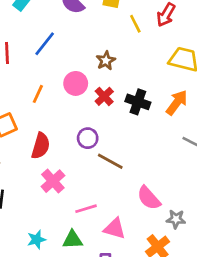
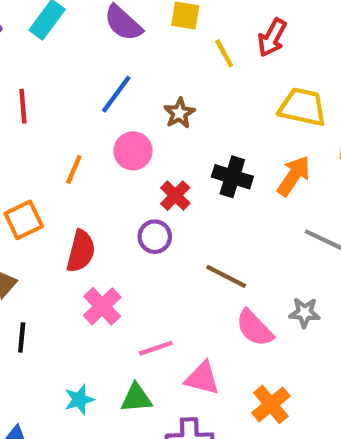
blue line: (45, 44) -> (116, 94), moved
red cross: (104, 96) -> (175, 196), moved
brown line: (110, 161) -> (226, 276), moved
gray star: (176, 219) -> (305, 313), moved

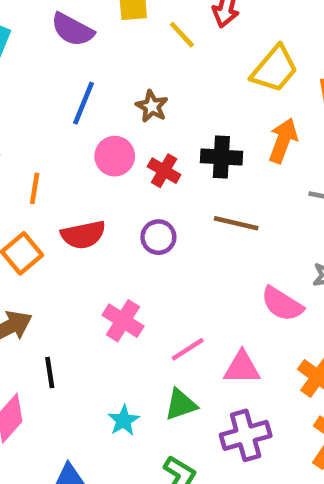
yellow trapezoid: (302, 107) -> (274, 69), turned 132
orange line: (74, 169) -> (35, 188), moved
red cross: (175, 196) -> (164, 171), moved
red semicircle: (81, 251) -> (83, 235), moved, turned 78
brown line: (226, 276) -> (236, 223), moved

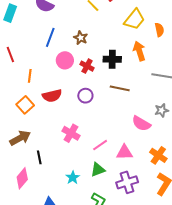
orange arrow: (283, 141) -> (139, 51), turned -36

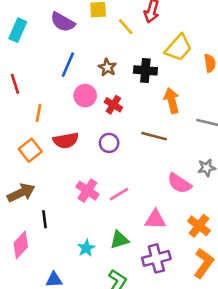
orange arrow: (139, 51) -> (172, 101), moved
black cross: (112, 59) -> (145, 70), moved
pink line: (100, 145) -> (119, 194), moved

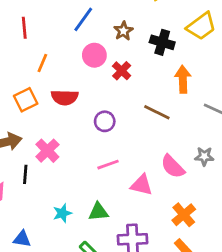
purple circle: (109, 143) -> (105, 121), moved
pink cross: (87, 191) -> (47, 151), moved
pink triangle: (155, 219) -> (142, 185), moved

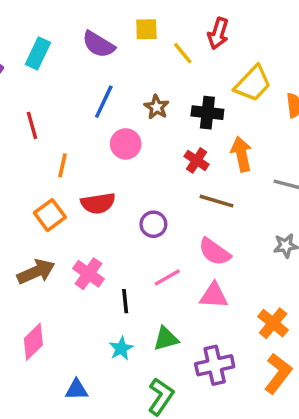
red cross: (122, 71) -> (197, 160), moved
pink semicircle: (173, 167) -> (214, 252), moved
black line: (25, 174) -> (125, 301), moved

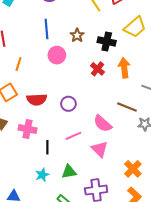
blue line: (104, 102) -> (47, 29), turned -36
brown line: (217, 201) -> (127, 107), moved
red semicircle: (98, 203) -> (37, 100), moved
pink cross: (88, 274) -> (27, 129), turned -30
pink triangle: (214, 295) -> (100, 149), turned 36

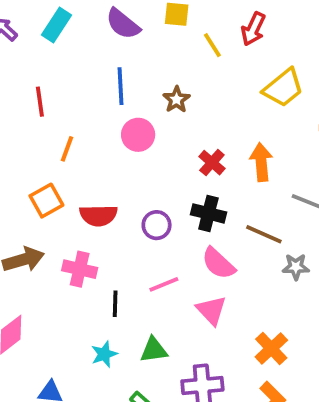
black cross: (107, 41) -> (208, 213), moved

